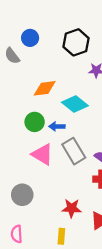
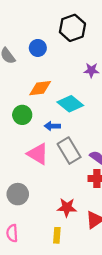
blue circle: (30, 38) -> (38, 48), moved
black hexagon: (76, 42) -> (72, 28), moved
green circle: (35, 122) -> (22, 115), moved

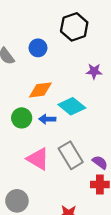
blue arrow: (52, 126) -> (47, 119), moved

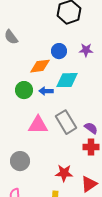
blue circle: (38, 48) -> (59, 51), moved
cyan diamond: (72, 106) -> (67, 80), turned -40
pink triangle: (38, 159) -> (38, 125), turned -30

